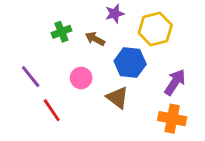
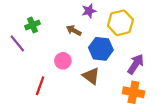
green cross: (61, 32) -> (32, 25), moved
purple line: (31, 77) -> (17, 43), moved
red line: (52, 110) -> (40, 86), turned 54

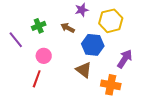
green cross: (32, 25) -> (39, 26), moved
pink circle: (63, 61) -> (44, 56), moved
orange cross: (133, 92) -> (111, 85), moved

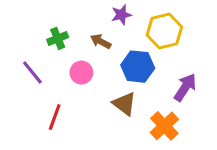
purple line: (16, 40) -> (32, 73), moved
pink circle: (44, 56) -> (81, 73), moved
orange cross: (111, 85) -> (164, 126), turned 36

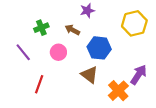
yellow hexagon: (164, 31) -> (134, 23), moved
purple arrow: (185, 87) -> (139, 75), moved

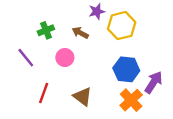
yellow hexagon: (134, 23) -> (122, 26), moved
blue hexagon: (99, 48) -> (126, 69), moved
brown triangle: (89, 75) -> (83, 97), moved

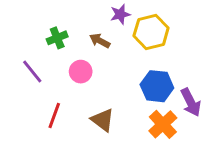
purple arrow: (154, 82) -> (191, 102), turned 120

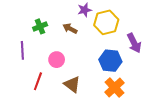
purple line: (32, 72) -> (22, 50), turned 36
pink circle: (81, 72) -> (57, 60), moved
purple arrow: (191, 102) -> (134, 43), moved

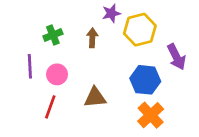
brown arrow: (70, 29) -> (92, 38), turned 64
pink circle: (57, 60) -> (57, 74), moved
brown triangle: (72, 84) -> (95, 97), moved, turned -42

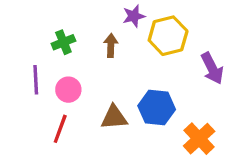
blue hexagon: (145, 80) -> (157, 108), moved
orange cross: (151, 115) -> (199, 139), moved

